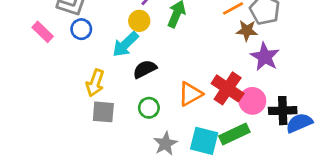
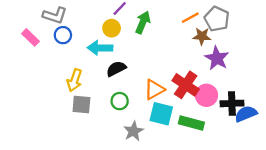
cyan arrow: (125, 44) -> (100, 48), turned 45
green rectangle: (234, 134) -> (191, 123), turned 40
cyan square: (204, 141) -> (161, 114), moved

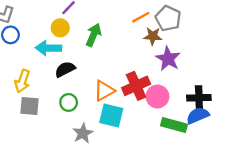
green arrow: (143, 22) -> (93, 35), moved
red cross: (186, 85) -> (136, 86), turned 32
black cross: (232, 103) -> (199, 98), moved
green rectangle: (191, 123) -> (174, 125), moved

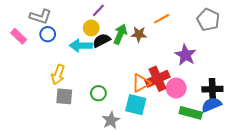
gray pentagon: (168, 18) -> (208, 20), moved
brown star: (153, 36) -> (139, 34), moved
black semicircle: (65, 69) -> (102, 40), moved
orange triangle: (104, 91) -> (141, 83), moved

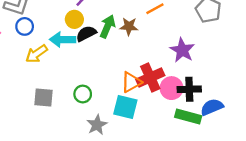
yellow arrow: (58, 75) -> (36, 54), moved, turned 36
black cross: (212, 89) -> (189, 89), moved

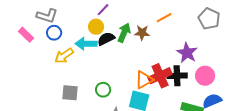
pink circle: (172, 88) -> (205, 76), moved
black cross: (189, 89) -> (177, 76), moved

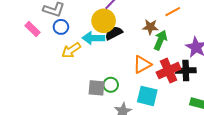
yellow circle: (96, 27) -> (104, 21), size x1.5
green arrow: (124, 33) -> (160, 40), moved
orange triangle: (144, 80) -> (142, 64), moved
gray square: (70, 93) -> (96, 88), moved

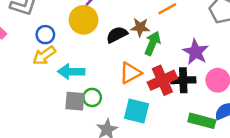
blue circle: (61, 27) -> (45, 35), moved
black semicircle: (114, 33) -> (117, 35), moved
cyan arrow: (93, 38) -> (71, 72), moved

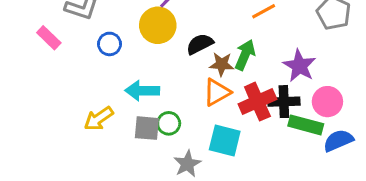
brown star: (140, 27) -> (222, 64), moved
yellow arrow: (44, 56) -> (99, 119), moved
green rectangle: (202, 121) -> (306, 125), moved

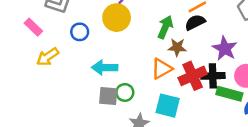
black semicircle: (200, 44) -> (195, 22), moved
green arrow: (245, 55) -> (165, 27), moved
brown star: (222, 64) -> (177, 47), moved
yellow arrow: (99, 119) -> (48, 57), moved

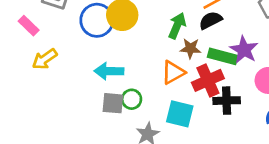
blue circle: (80, 32) -> (97, 20), moved, size x1.6
black cross: (213, 76) -> (227, 101), moved
green rectangle: (229, 94) -> (223, 56), moved

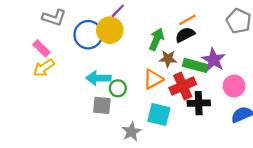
pink rectangle: (29, 26) -> (41, 48), moved
green circle: (132, 99) -> (118, 88), moved

